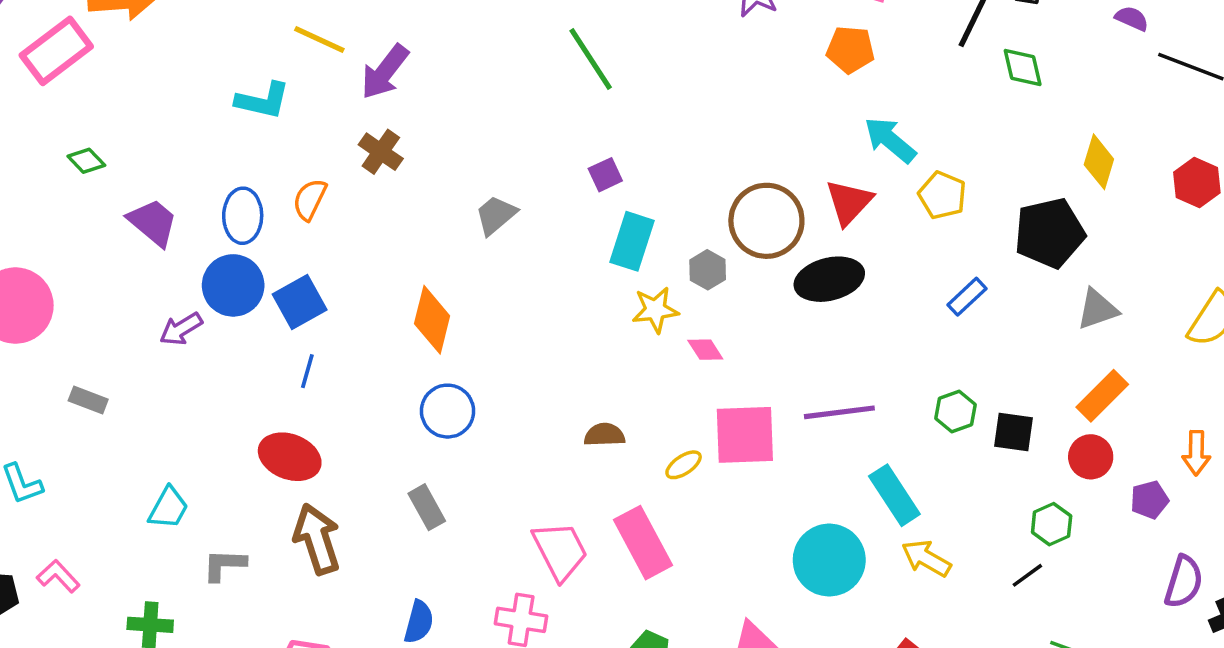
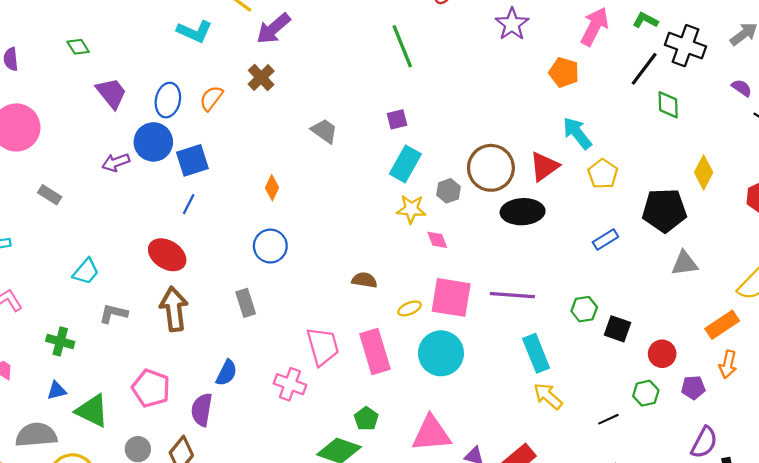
gray trapezoid: (496, 215) -> (324, 131), turned 64
orange diamond: (432, 320) -> (272, 188), size x0.6
orange rectangle: (1102, 396) -> (722, 325), moved
green hexagon: (1052, 524) -> (646, 393), moved
cyan circle: (829, 560) -> (441, 353), moved

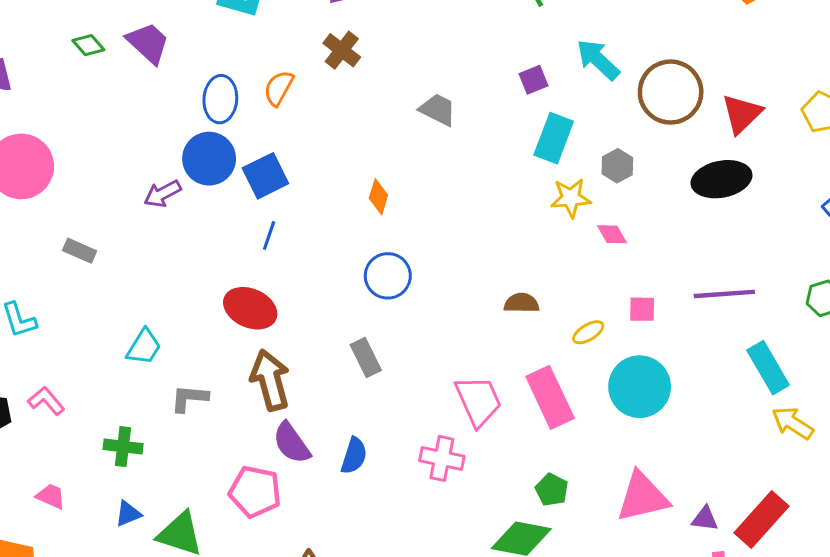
purple trapezoid: (111, 93) -> (148, 43), moved
cyan arrow: (577, 133) -> (598, 60), moved
brown circle: (491, 168) -> (671, 92), moved
pink square: (451, 297) -> (642, 309), size x0.5
purple semicircle: (202, 410) -> (292, 443), moved, turned -36

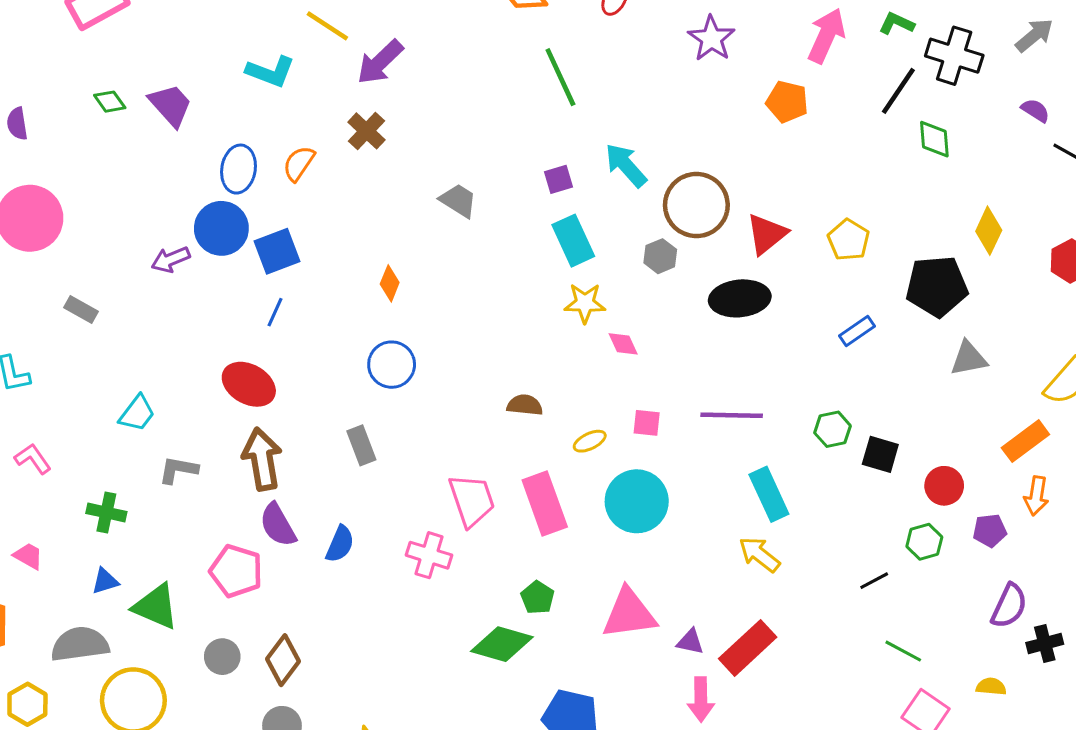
cyan rectangle: (554, 138) -> (573, 241), turned -51
gray hexagon: (617, 166) -> (660, 256), moved
yellow arrow: (793, 423) -> (759, 554), moved

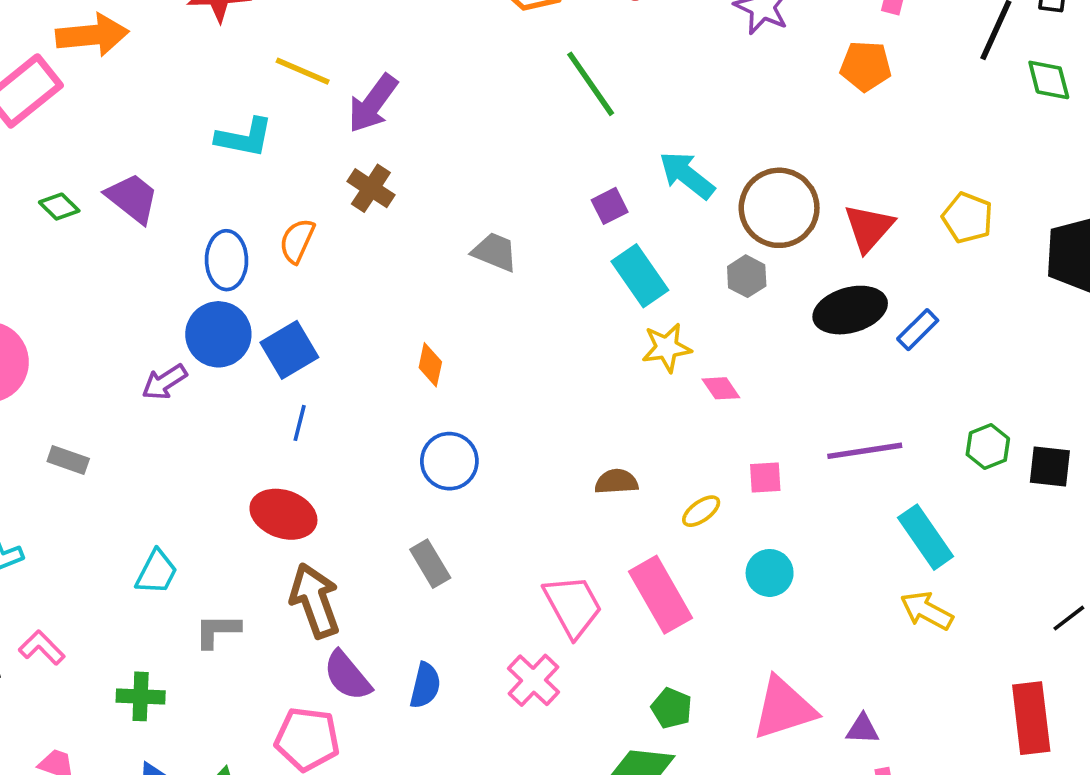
blue rectangle: (857, 331) -> (918, 330), moved
cyan circle: (637, 501) -> (770, 573), size x0.6
pink cross: (429, 555) -> (534, 680), turned 36
red rectangle: (748, 648) -> (1031, 718), moved, turned -44

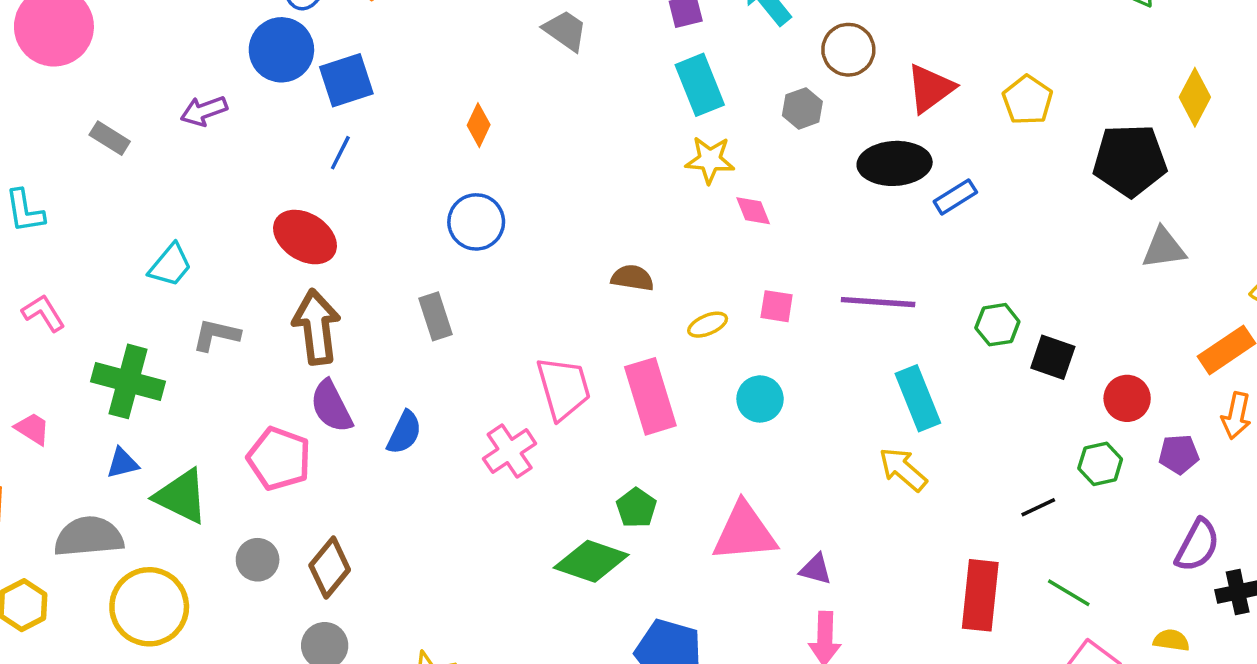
brown circle: (779, 208) -> (848, 50), size x0.7
purple arrow: (164, 382) -> (204, 111), moved
green cross: (141, 696) -> (128, 381), size x1.5

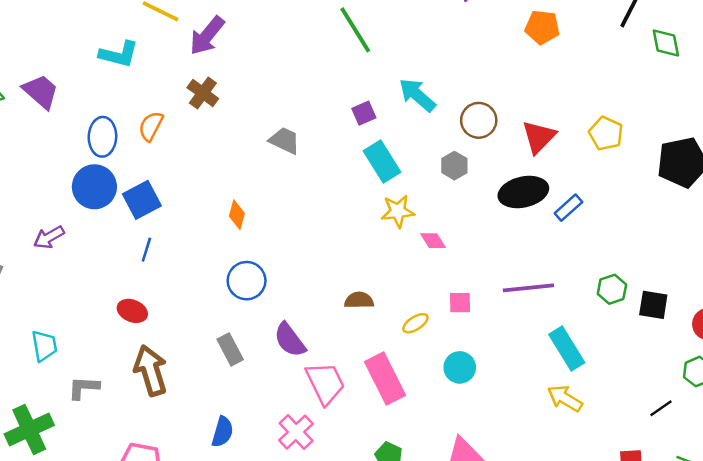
red ellipse: (305, 237) -> (132, 311), size x0.7
cyan trapezoid: (170, 265) -> (44, 346), turned -40
green cross: (128, 381) -> (29, 430), turned -30
purple semicircle: (331, 406) -> (290, 340), moved

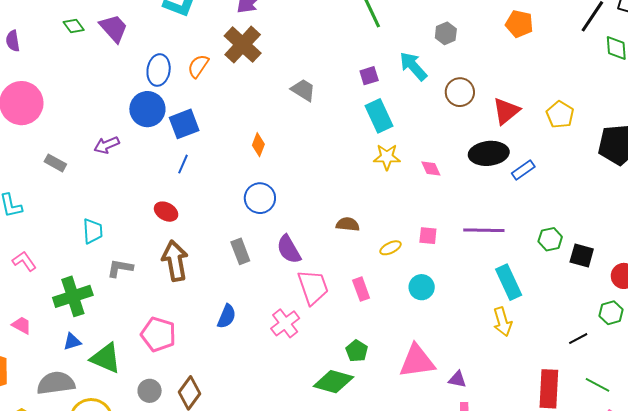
brown cross: (203, 93) -> (243, 45), size x1.5
gray hexagon: (454, 166) -> (446, 33), moved
pink diamond: (433, 241) -> (431, 169), moved
pink rectangle: (385, 378) -> (361, 289), size x0.6
yellow arrow: (565, 398) -> (502, 322), turned -144

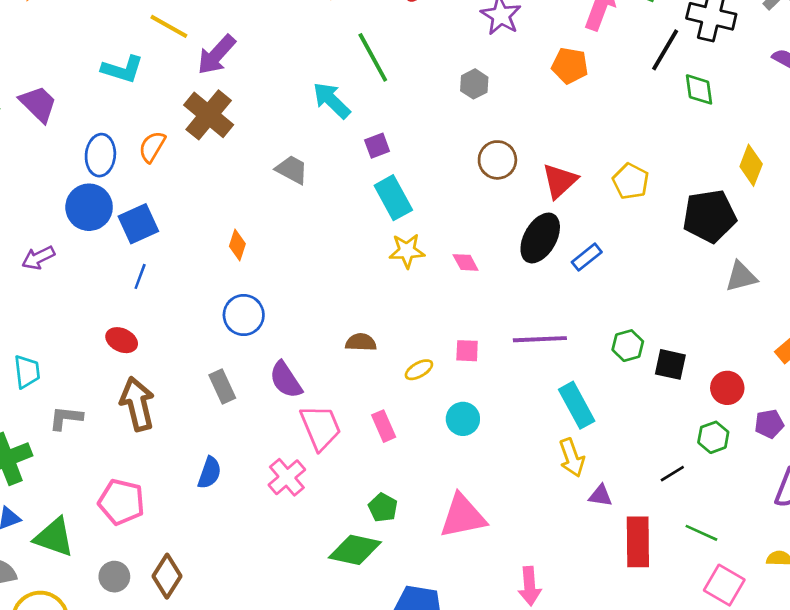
cyan arrow: (413, 66) -> (332, 100), moved
black ellipse: (489, 153) -> (540, 238), turned -51
purple triangle: (457, 379) -> (600, 496), moved

